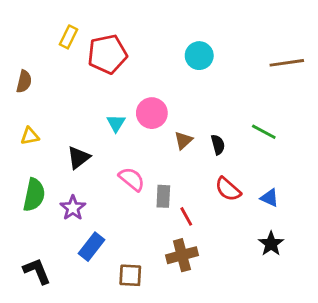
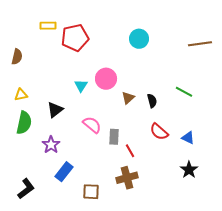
yellow rectangle: (69, 37) -> (48, 26), turned 63
green semicircle: (34, 195) -> (24, 123), moved
black L-shape: (37, 271) -> (26, 189), turned 75

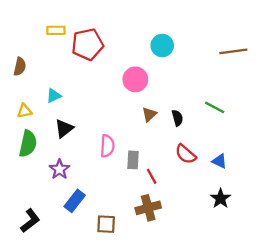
pink circle: (106, 79) -> (135, 79), moved
cyan triangle: (81, 86) -> (54, 96), moved, turned 32
pink semicircle: (92, 125) -> (107, 146), turned 54

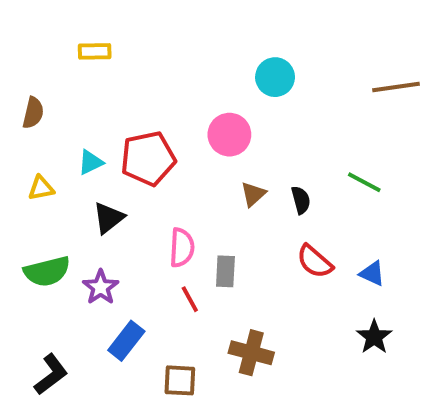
red pentagon: (87, 44) -> (148, 158), moved
green semicircle: (28, 144) -> (47, 271), moved, turned 64
red line: (152, 176) -> (190, 299), moved
brown cross: (148, 208) -> (251, 353), turned 30

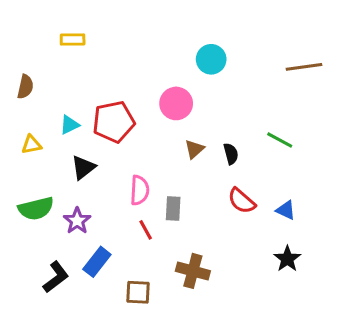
black L-shape: (51, 375) -> (56, 277), moved

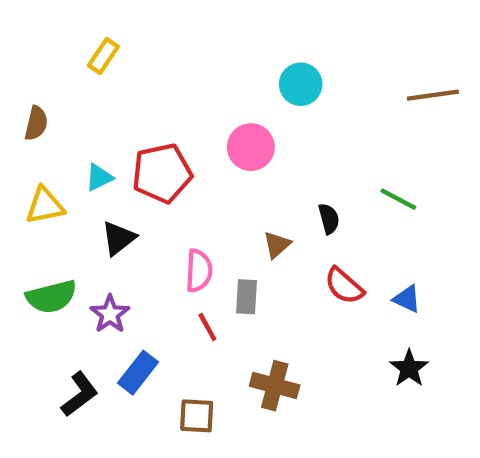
yellow rectangle: (73, 40) -> (103, 56), turned -55
yellow triangle: (31, 145) -> (45, 206), size x1.4
brown triangle: (194, 149) -> (277, 245), moved

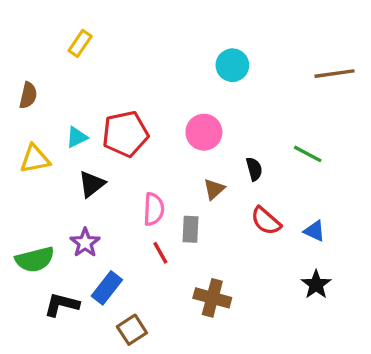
pink circle: (251, 147) -> (204, 132), moved
green semicircle: (51, 297) -> (35, 259), moved
black L-shape: (80, 394) -> (62, 305), turned -129
brown square: (197, 416) -> (132, 330), moved, turned -36

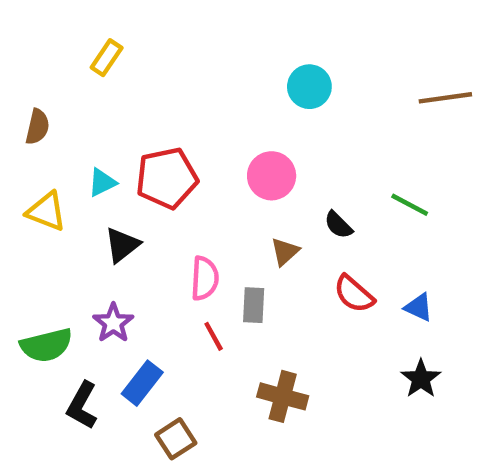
yellow triangle: (35, 159) -> (46, 211), turned 32
black semicircle: (254, 169) -> (338, 225), turned 150
black L-shape: (62, 305) -> (82, 405), turned -75

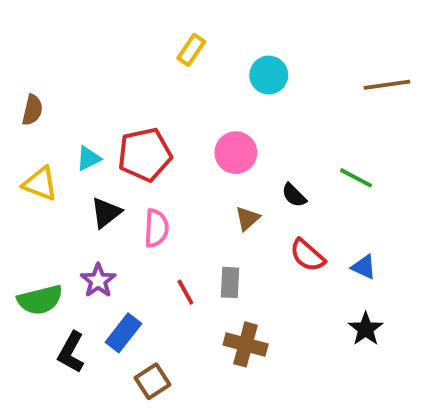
yellow rectangle: (107, 58) -> (191, 50), moved
pink semicircle: (205, 278) -> (156, 228), moved
gray rectangle: (254, 305) -> (230, 282), moved

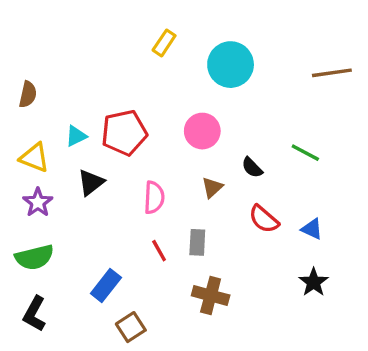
cyan circle: (269, 75) -> (231, 65), size x1.4
pink semicircle: (156, 228) -> (154, 197), moved
purple star: (98, 281) -> (38, 202), moved
black L-shape: (71, 352) -> (34, 314), moved

